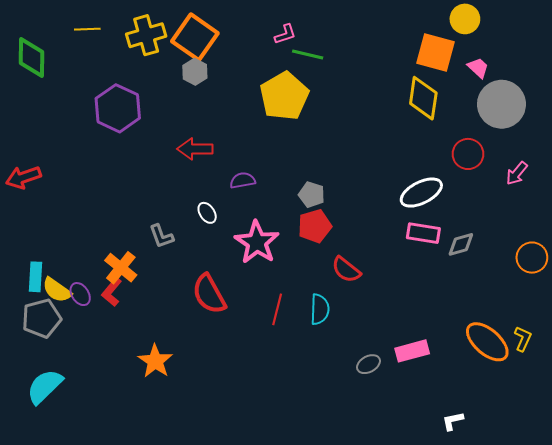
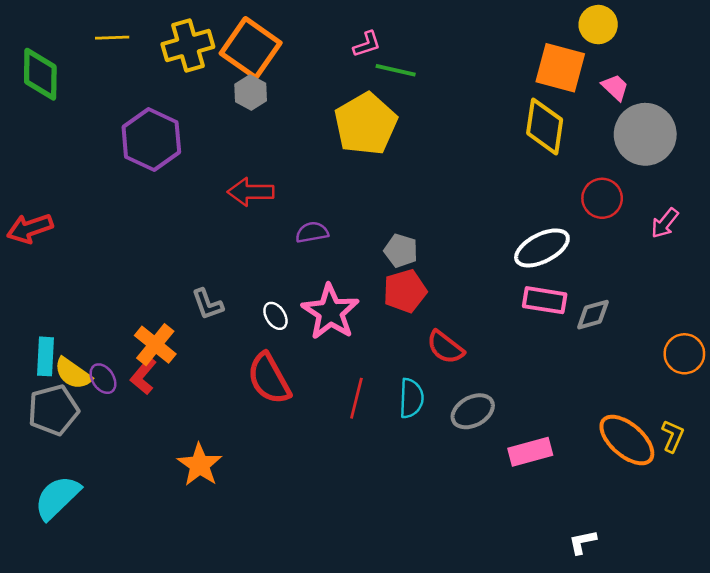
white ellipse: (207, 213) -> (275, 316), moved
orange circle: (532, 258) -> (684, 354), moved
gray ellipse: (368, 364) -> (473, 411), moved, size x1.4

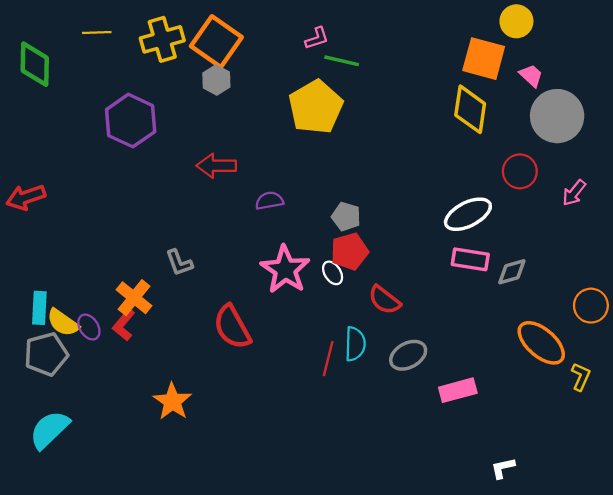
white ellipse: (275, 316) -> (333, 273), moved
red line: (356, 398) -> (328, 359), moved
orange ellipse: (627, 440) -> (541, 343), moved

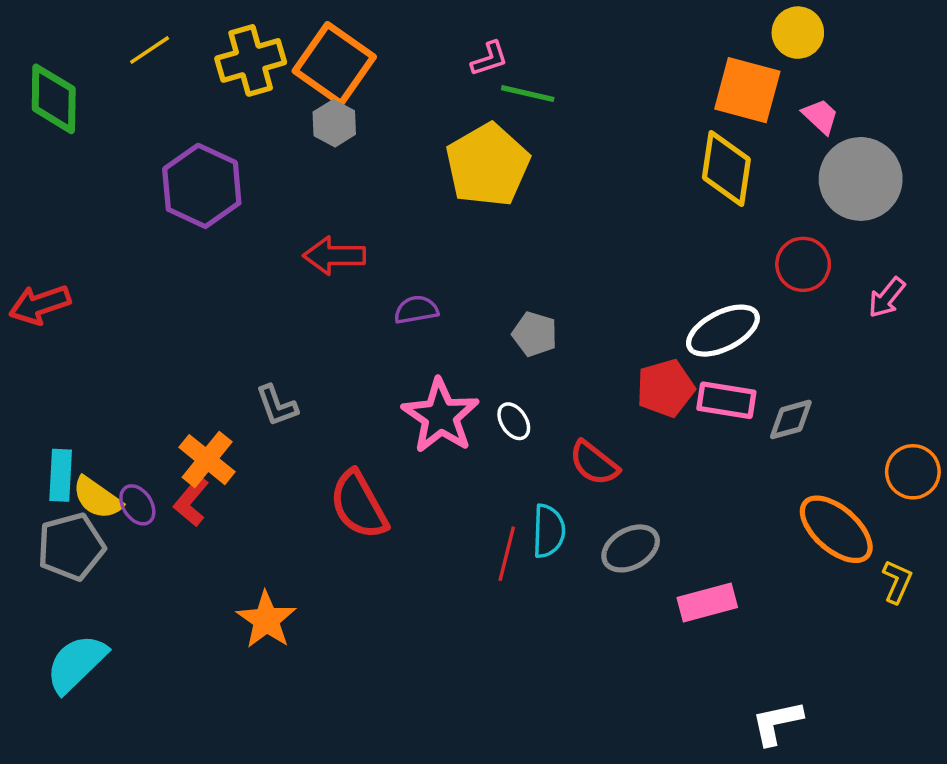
yellow line: (97, 33) -> (150, 50), turned -32
red pentagon: (349, 251) -> (665, 388), moved
white L-shape: (503, 468) -> (777, 723), size x1.4

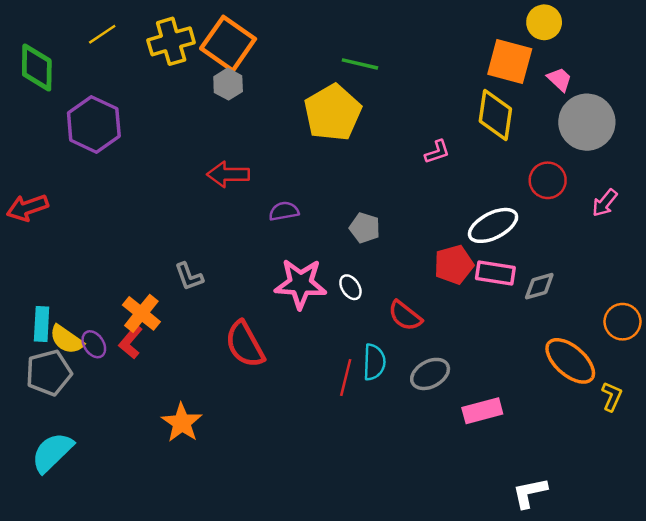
pink L-shape: (489, 59) -> (437, 152), moved
purple hexagon: (202, 186) -> (94, 124), moved
pink star: (441, 416) -> (301, 284), turned -30

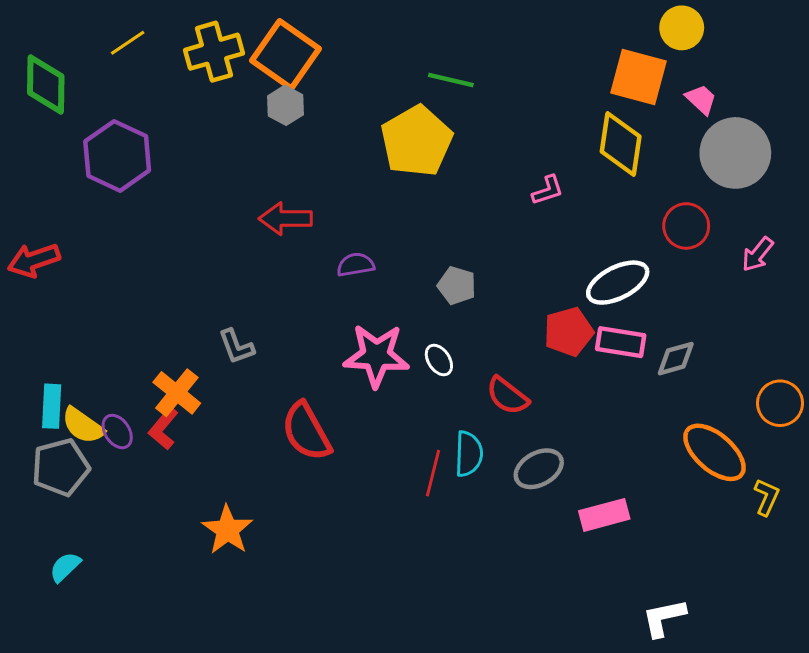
cyan semicircle: (52, 452) -> (65, 567), size x0.6

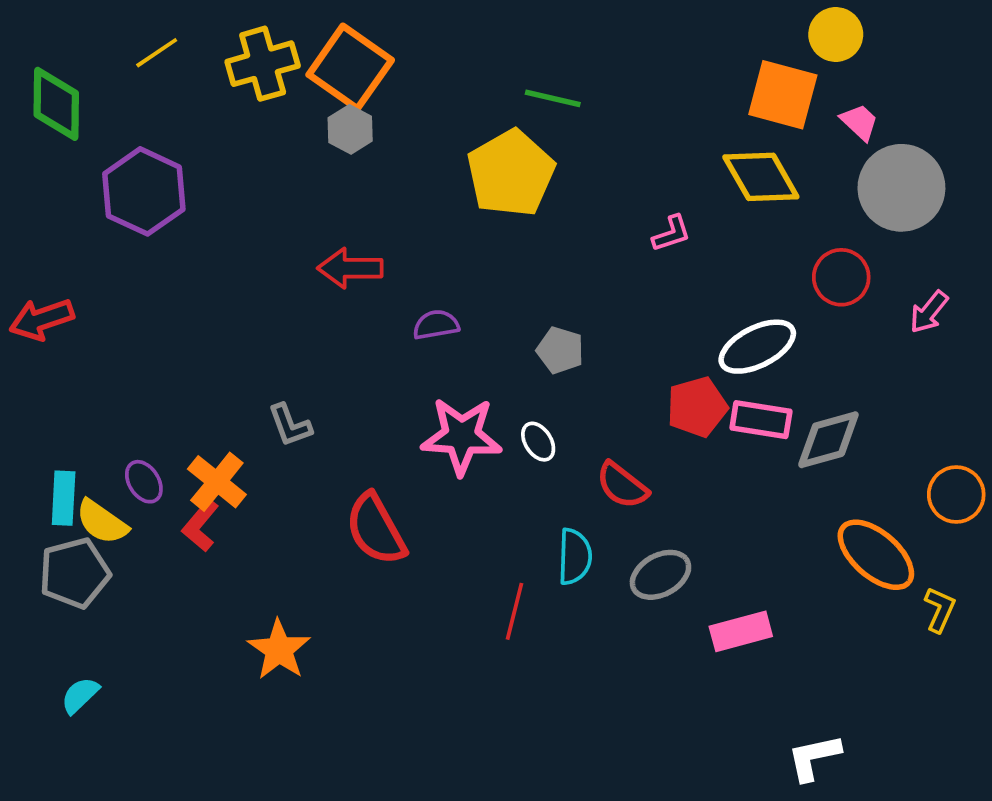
yellow diamond: (621, 144) -> (761, 177), turned -38
gray diamond: (676, 359) -> (828, 440), size x1.4
purple ellipse: (117, 432) -> (144, 482), moved
red line: (433, 473) -> (514, 611), moved

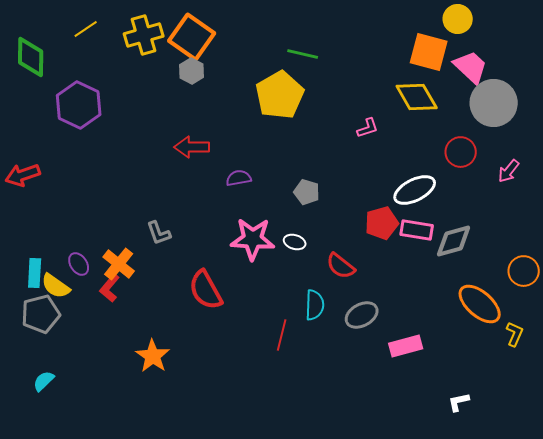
pink trapezoid: (859, 122) -> (471, 67), size x1.6
white ellipse: (538, 442) -> (295, 242), turned -40
white L-shape: (814, 757) -> (459, 402), moved, size x0.7

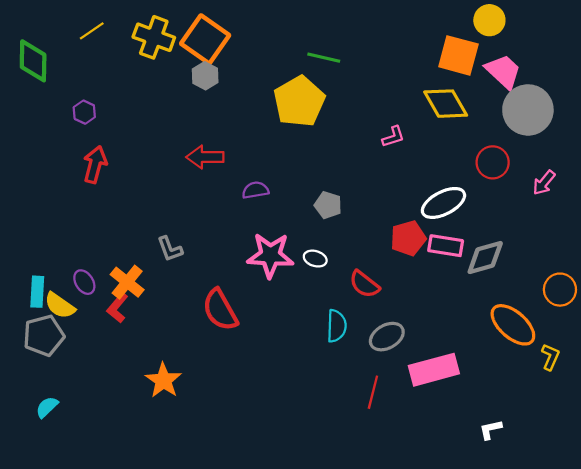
yellow cross: (144, 35) -> (154, 37), turned 36
purple hexagon: (79, 105) -> (84, 112), size x0.5
red arrow: (23, 175) -> (95, 164), moved, turned 124
red line: (282, 335) -> (373, 392), moved
pink rectangle: (406, 346) -> (434, 370), size x1.4

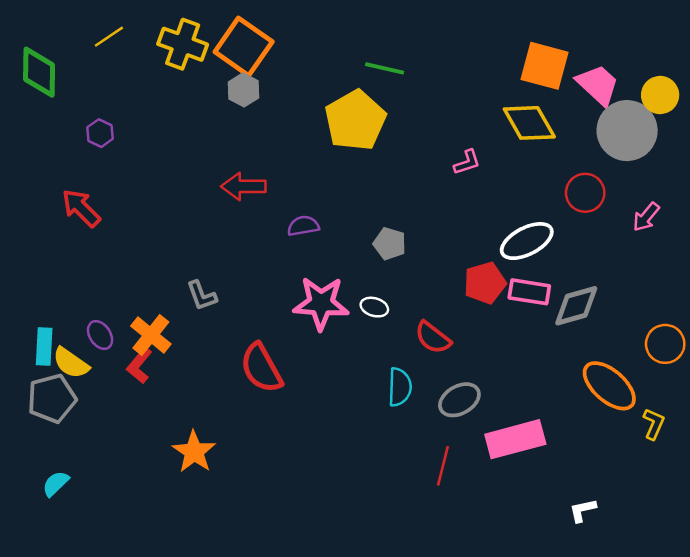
yellow circle: (489, 20) -> (660, 95), moved
red arrow: (95, 164) -> (81, 208), moved, turned -60

